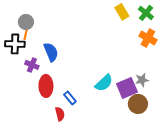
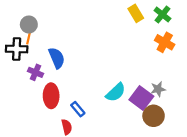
purple square: (127, 88) -> (141, 98), turned -30

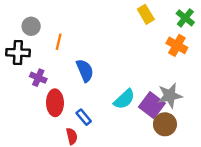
green cross: (162, 14) -> (185, 18), moved
orange line: (29, 37) -> (59, 42), moved
blue semicircle: (57, 58) -> (85, 70), moved
gray star: (158, 89) -> (170, 96), size x1.5

